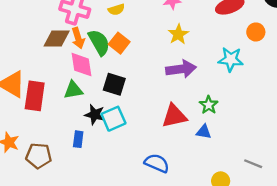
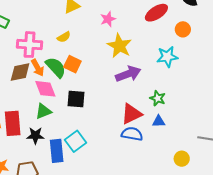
yellow star: (178, 34) -> (119, 46), size x1.4
black star: (95, 115) -> (35, 136), moved
cyan square: (113, 119) -> (76, 141), moved
blue rectangle: (78, 139) -> (57, 151), size x1.6
blue semicircle: (157, 163) -> (132, 134), moved

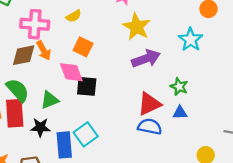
cyan star: (167, 57) -> (191, 40), turned -30
green semicircle: (56, 67) -> (18, 90), moved
pink diamond: (45, 89) -> (71, 72), moved

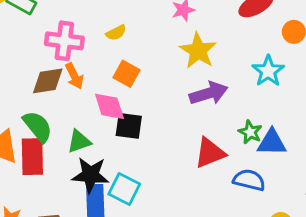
blue triangle: (180, 113) -> (272, 143), moved, size x1.5
black star: (40, 127) -> (90, 175), moved, size x1.4
blue semicircle: (150, 127) -> (249, 180), moved
cyan square: (86, 134) -> (124, 189), turned -30

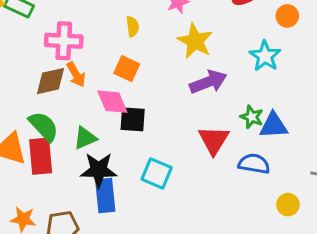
yellow semicircle: (116, 33) -> (132, 26), moved, turned -66
red triangle: (210, 153) -> (214, 140), turned -32
cyan square: (124, 189) -> (157, 173), moved

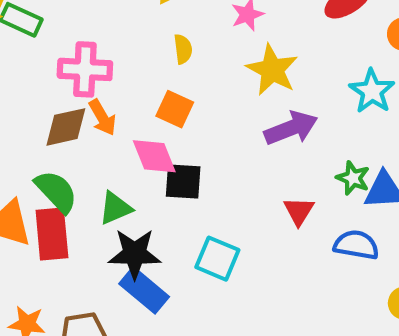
red triangle: (214, 140) -> (299, 211), size x0.7
blue rectangle: (105, 196) -> (144, 290), turned -44

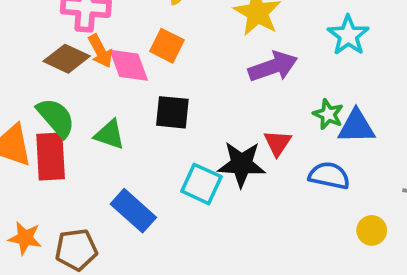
brown diamond: (66, 127) -> (67, 59), turned 36
pink diamond: (154, 156) -> (129, 65), moved
green triangle: (115, 208) -> (110, 135), turned 40
black star: (135, 254) -> (242, 164), moved

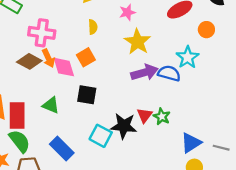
orange square: (167, 46) -> (86, 57), turned 30
green star: (328, 114) -> (162, 117), moved
green semicircle: (56, 117) -> (20, 141), moved
blue triangle: (356, 127) -> (191, 143), moved, turned -35
blue semicircle: (329, 176) -> (169, 73), moved

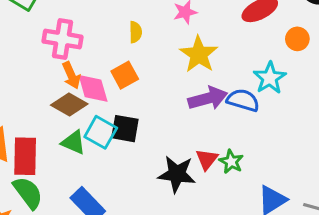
brown diamond: (29, 61) -> (69, 104), moved
cyan square: (101, 136) -> (101, 132), moved

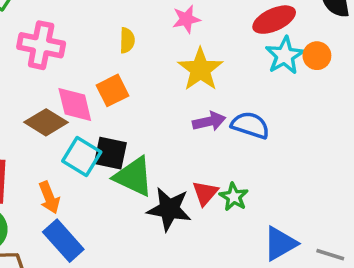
orange arrow: (71, 75) -> (49, 198), moved
cyan star: (270, 78) -> (285, 55), moved
purple arrow: (208, 98) -> (209, 121), size x0.7
green triangle: (74, 142) -> (134, 177), moved, size x1.4

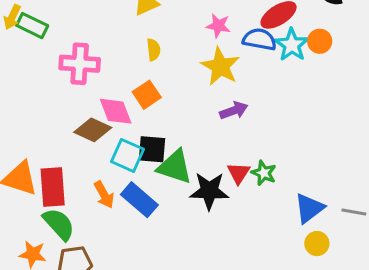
pink star: (186, 19) -> (218, 26), moved, turned 30
blue semicircle: (250, 125) -> (260, 39), moved
blue rectangle: (63, 241) -> (139, 200), moved

